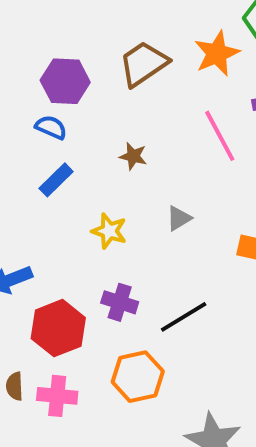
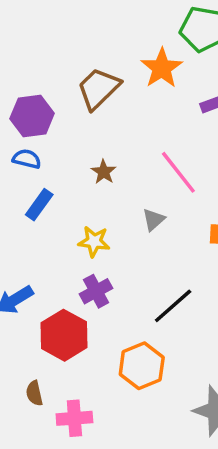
pink line: (220, 136) -> (178, 172), moved
brown star: (133, 156) -> (104, 172), turned 30
purple cross: (120, 302) -> (96, 291), moved, turned -36
pink cross: (57, 396) -> (74, 418), moved

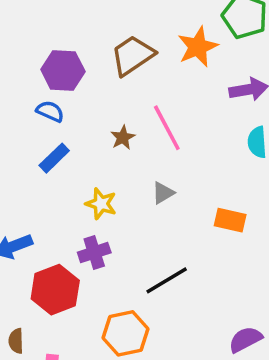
pink line: (178, 172) -> (167, 128), moved

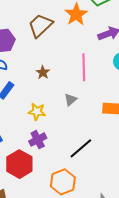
pink line: (167, 128) -> (84, 67), moved, turned 36

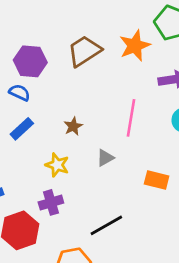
brown star: (43, 72) -> (73, 126), moved

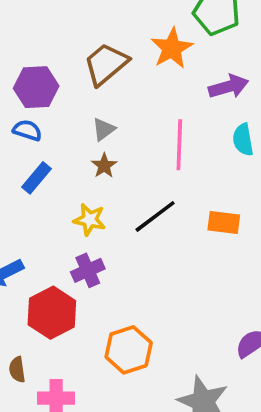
gray triangle: (105, 158) -> (104, 129), moved
black line: (106, 225) -> (155, 216), moved

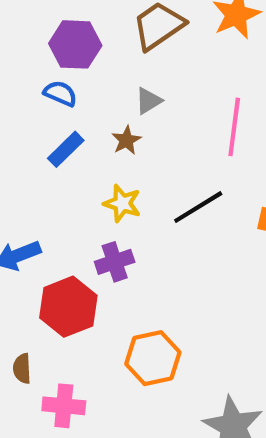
brown star: (104, 166) -> (126, 140), moved

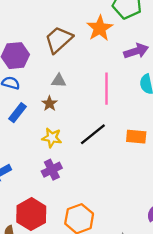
gray triangle: (149, 101) -> (59, 81), turned 42
red hexagon: (68, 307) -> (31, 214), moved

